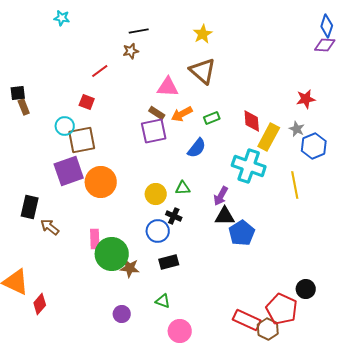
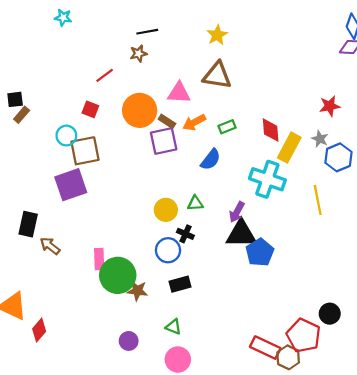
brown triangle: (203, 71) -> (217, 75), turned -32
brown rectangle: (24, 107) -> (22, 115), turned 63
orange circle: (101, 182) -> (140, 110), moved
black triangle: (225, 216) -> (241, 234), size x1.4
pink circle: (180, 331) -> (178, 360), moved

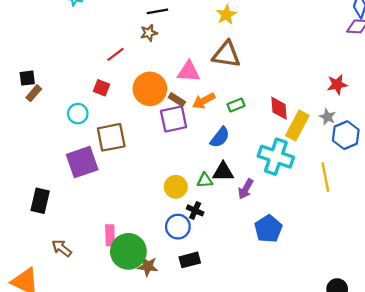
brown square: (85, 151) -> (111, 137), moved
black triangle: (241, 234) -> (223, 172), moved, size x0.7
brown arrow: (50, 246) -> (62, 248), moved

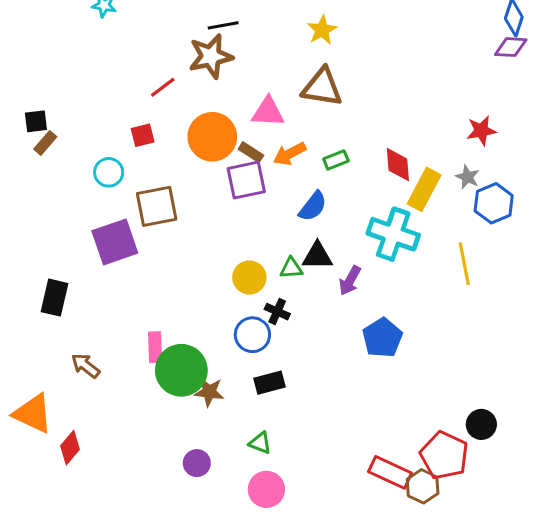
brown star: (149, 33) -> (211, 56), size x1.8
red square: (101, 88) -> (143, 135), turned -35

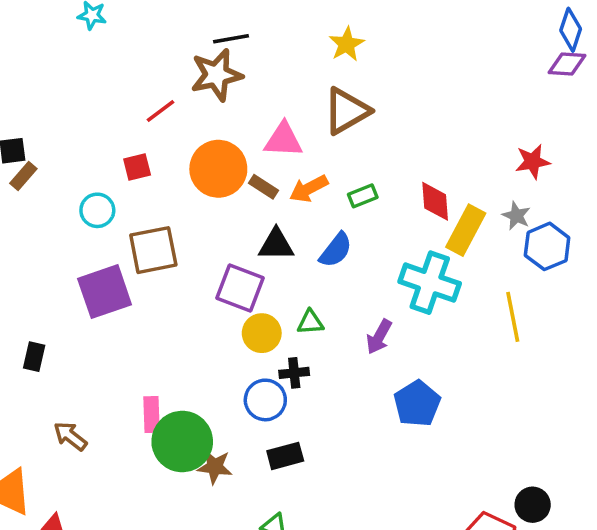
brown triangle: (322, 87) -> (347, 111), turned -39
purple square: (246, 180) -> (240, 288), moved, turned 33
black triangle: (317, 256) -> (276, 245), moved
black rectangle: (55, 298) -> (34, 357), size x0.7
black cross: (277, 312) -> (294, 373), turned -30

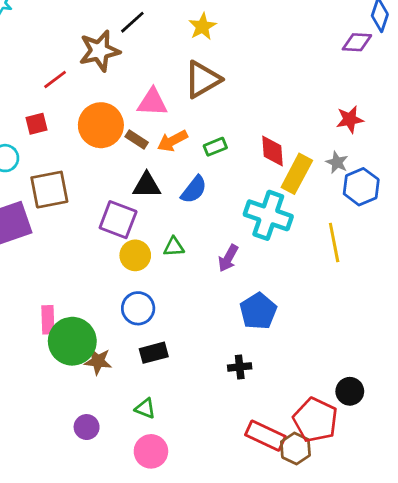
black line: (231, 39) -> (132, 22), moved, turned -32
purple diamond: (567, 64) -> (357, 42), moved
black cross: (294, 373) -> (240, 367), moved

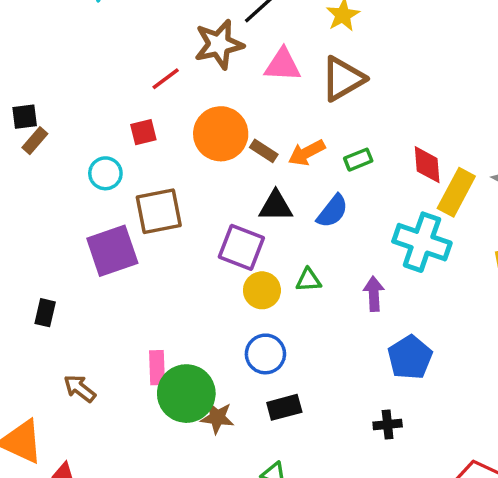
pink triangle: (152, 102) -> (283, 65), moved
purple arrow: (228, 258) -> (374, 294), turned 148

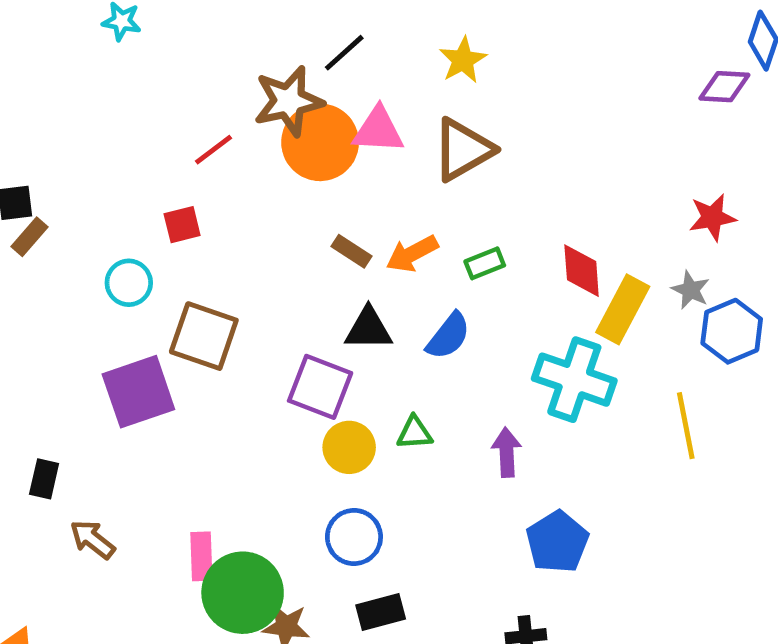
orange circle: (221, 134) -> (320, 142), moved
brown square: (159, 211) -> (204, 336), turned 30
brown arrow: (80, 388) -> (92, 539), moved

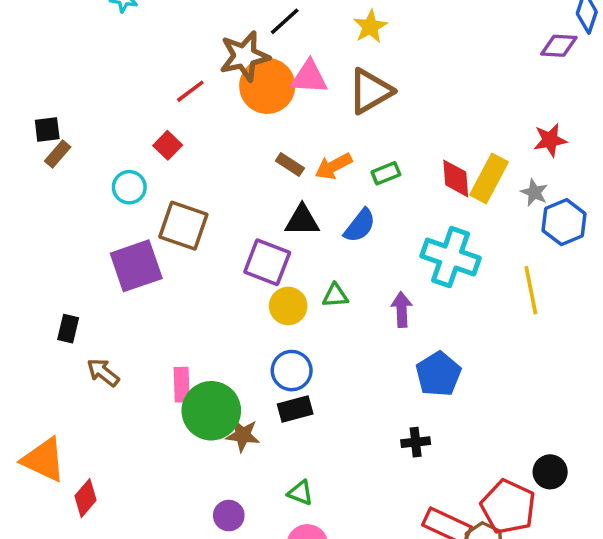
red square: (182, 225) -> (168, 145), turned -32
yellow rectangle: (623, 309) -> (489, 178), moved
black rectangle: (381, 612) -> (295, 409), moved

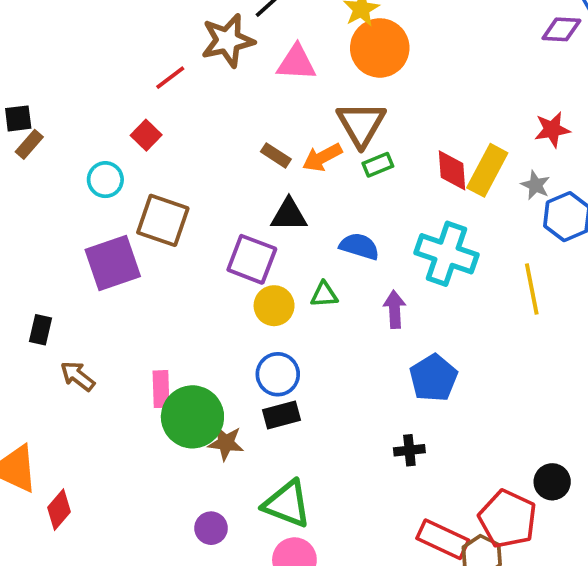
orange circle: (267, 86) -> (380, 48), moved
brown triangle: (370, 91) -> (361, 124), moved, turned -30
blue semicircle: (360, 226) -> (359, 246), moved, turned -111
green triangle: (300, 493) -> (287, 504), size x1.8

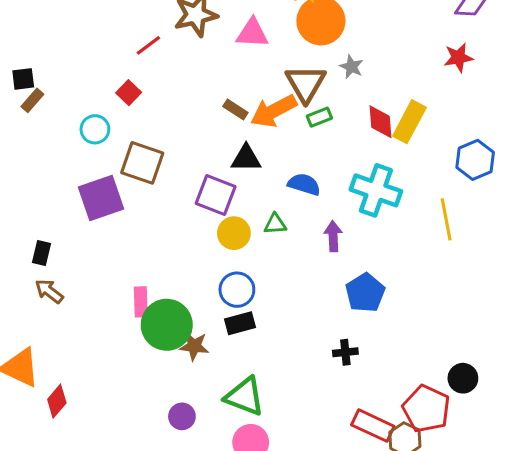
red star: (552, 130) -> (458, 58), moved
orange arrow: (322, 157) -> (274, 111), size x1.4
gray star: (535, 185) -> (351, 67), moved
brown arrow: (78, 376) -> (49, 291), moved

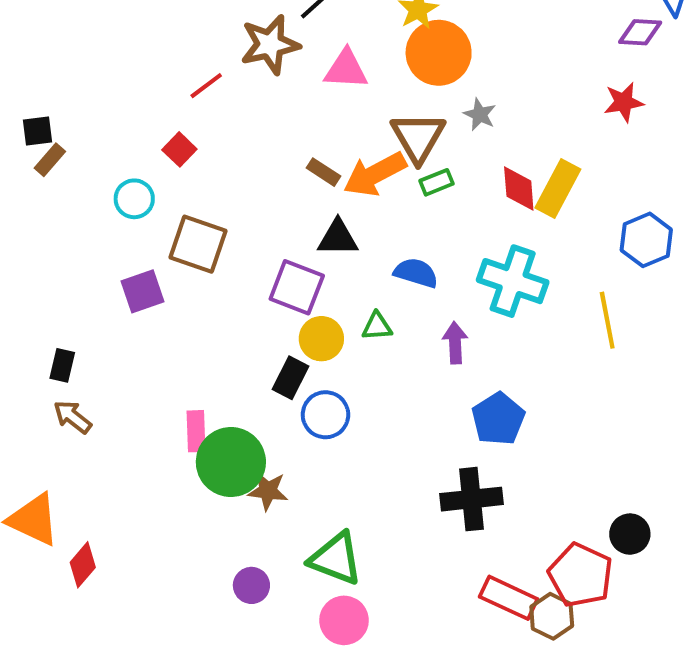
purple square: (101, 198) -> (142, 291), size x0.7
black rectangle: (240, 323) -> (291, 378), moved, turned -48
black cross: (345, 352) -> (472, 499), size x1.8

